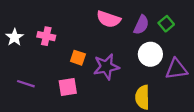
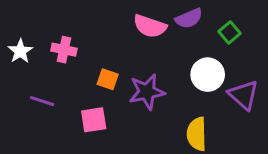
purple semicircle: (141, 25) -> (189, 18), moved, turned 42
purple triangle: (176, 69) -> (244, 95), turned 50
purple line: (26, 84) -> (42, 101), moved

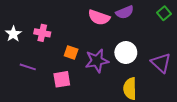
green square: (229, 32) -> (164, 13), moved
white circle: (208, 75) -> (126, 52), moved

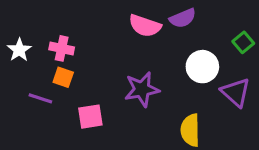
green square: (164, 13) -> (243, 42), moved
orange square: (71, 52) -> (63, 77), moved
white circle: (126, 52) -> (202, 67), moved

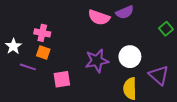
white star: (19, 50) -> (13, 46), moved
white circle: (202, 67) -> (130, 57), moved
purple triangle: (236, 92) -> (159, 75), moved

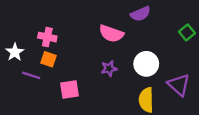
pink semicircle: (99, 17) -> (111, 34), moved
purple star: (97, 61) -> (109, 68), size x0.6

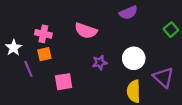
pink semicircle: (111, 34) -> (86, 31), moved
orange square: (48, 59) -> (44, 54), turned -32
purple line: (31, 75) -> (28, 69), turned 49

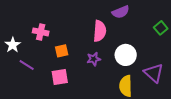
pink semicircle: (86, 31) -> (100, 31), moved, turned -105
orange square: (44, 54) -> (62, 51), moved
purple line: (28, 69) -> (27, 65), turned -35

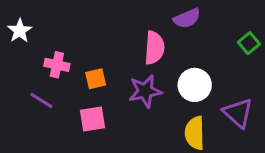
pink cross: (41, 32) -> (57, 65), moved
white star: (13, 45) -> (20, 31), moved
purple star: (94, 59) -> (145, 91), size x1.5

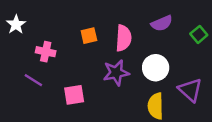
purple semicircle: (187, 18) -> (162, 23), moved
orange square: (96, 79) -> (89, 36), moved

